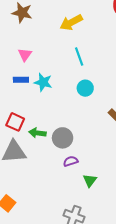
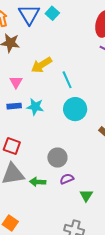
yellow arrow: (71, 22) -> (42, 65), moved
cyan circle: (85, 88) -> (75, 109), size x1.5
green arrow: (37, 133) -> (38, 182), moved

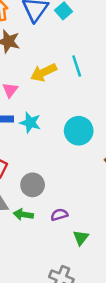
cyan line: (67, 80) -> (77, 66), moved
gray circle: (57, 158) -> (33, 185), moved

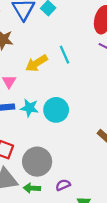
cyan circle: (79, 131) -> (56, 110), moved
gray circle: (33, 185) -> (37, 162), size x1.4

